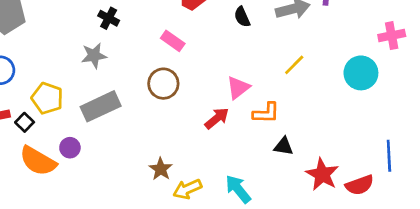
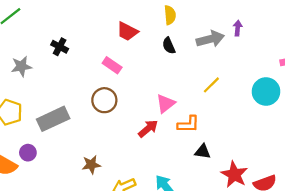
gray star: (94, 56) -> (21, 66), moved
brown star: (161, 169) -> (91, 165), moved, turned 30

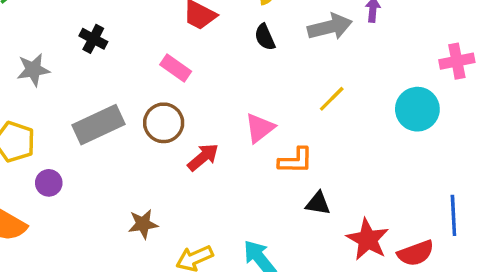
gray rectangle: (53, 119) -> (98, 125), moved
red arrow: (148, 129) -> (203, 157), moved
purple circle: (28, 153) -> (49, 183), moved

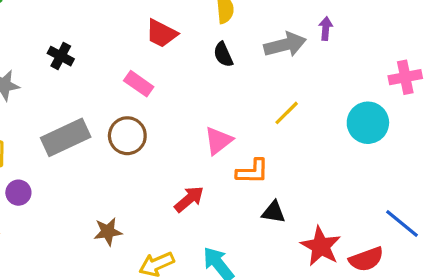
red arrow: (203, 157) -> (189, 199), moved
blue line: (453, 215) -> (402, 223), turned -48

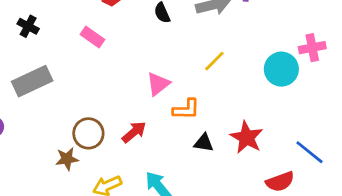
black cross: (61, 56) -> (28, 26), moved
pink cross: (405, 77) -> (312, 48), moved
brown circle: (127, 136) -> (88, 133), moved
red star: (321, 246) -> (247, 137), moved

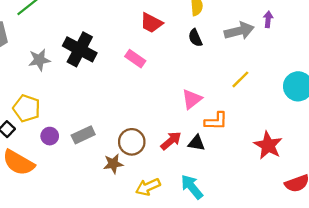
black cross: (28, 26) -> (80, 49), size x1.8
gray rectangle: (32, 81) -> (83, 135), moved, size x0.7
black triangle: (204, 143) -> (196, 143), moved

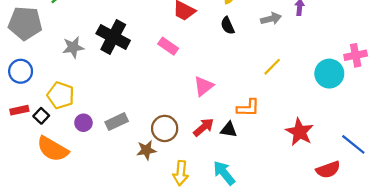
gray arrow: (239, 31) -> (271, 19), size x0.7
pink triangle: (192, 99) -> (204, 86), moved
yellow arrow: (148, 187) -> (181, 173), turned -60

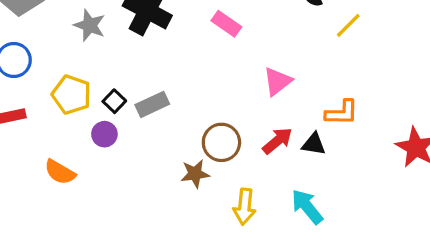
gray star: (73, 47) -> (90, 25), turned 30
yellow line: (272, 67) -> (348, 25), moved
black square: (41, 116) -> (114, 101), moved
gray rectangle: (117, 122) -> (152, 104), moved
orange semicircle: (53, 149) -> (60, 172), size x0.7

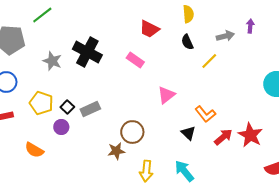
orange L-shape: (342, 113) -> (205, 114), turned 50
red arrow: (277, 141) -> (223, 137), moved
black triangle: (314, 144) -> (188, 133), turned 35

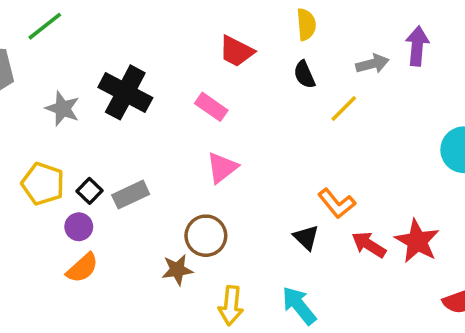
purple arrow: (250, 26) -> (417, 46), size x1.5
pink triangle: (166, 95) -> (222, 168), moved
red arrow: (223, 137) -> (369, 245), turned -108
orange semicircle: (34, 150) -> (82, 268), moved, turned -72

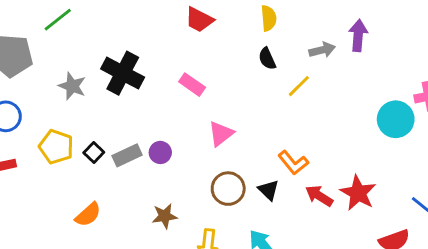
red trapezoid: (236, 51) -> (199, 20), moved
pink triangle: (222, 168) -> (221, 134), moved
purple circle: (79, 227) -> (160, 152), moved
brown circle: (206, 236) -> (228, 189), moved

